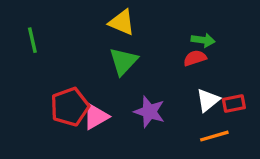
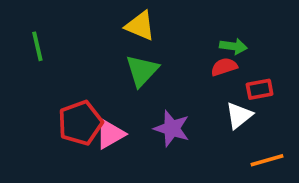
red rectangle: (234, 104) -> (260, 89), moved
orange line: (214, 136) -> (267, 160), moved

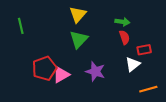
yellow triangle: (140, 26) -> (78, 14), turned 48
green arrow: (233, 46) -> (122, 22), moved
red semicircle: (224, 67) -> (124, 37), turned 88

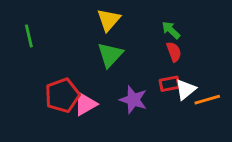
green arrow: (122, 22) -> (171, 30), turned -144
red rectangle: (144, 50) -> (170, 84), moved
orange line: (148, 89) -> (207, 100), moved

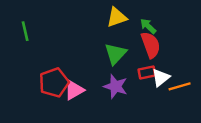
yellow triangle: (109, 20) -> (117, 17), moved, turned 30
red semicircle: (174, 52) -> (151, 45), size x1.5
green triangle: (110, 55) -> (115, 54), moved

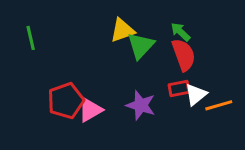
yellow triangle: (117, 17) -> (122, 30), moved
green triangle: (115, 54) -> (141, 46), moved

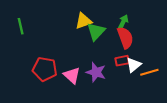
green arrow: (181, 32) -> (123, 22), turned 72
red pentagon: (66, 101) -> (45, 69), turned 30
pink triangle: (90, 110) -> (72, 75), moved, turned -48

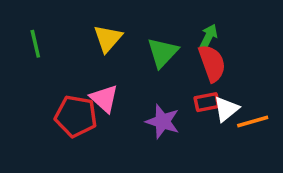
yellow triangle: (83, 21) -> (108, 38), moved, turned -30
pink triangle: (72, 75) -> (104, 98), moved

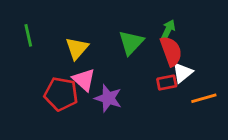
yellow triangle: (108, 38) -> (77, 48), moved
white triangle: (226, 109) -> (182, 73), moved
purple star: (163, 121) -> (108, 98), moved

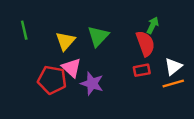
green arrow: (168, 30) -> (153, 25), moved
green triangle: (131, 43) -> (98, 36), moved
white triangle: (182, 73) -> (173, 67), moved

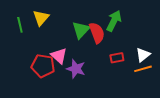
green arrow: (153, 25) -> (114, 21), moved, size x1.5
yellow triangle: (65, 41) -> (41, 18), moved
red semicircle: (145, 43) -> (97, 33), moved

